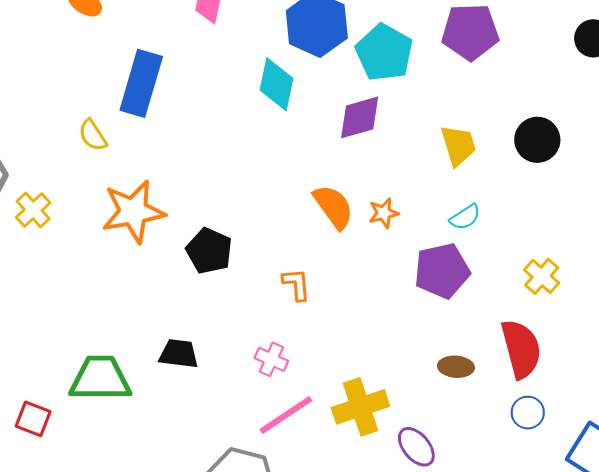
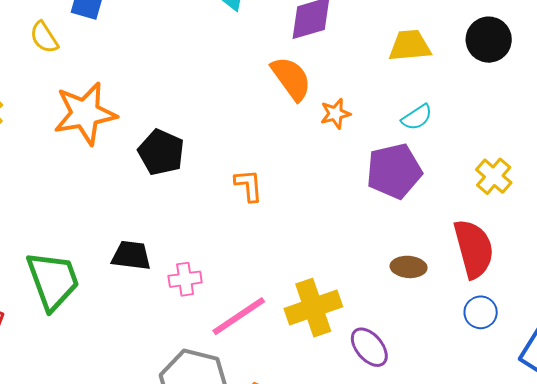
yellow trapezoid: (458, 145) -> (410, 46), turned -78
orange semicircle: (333, 207) -> (291, 78), moved
pink cross: (271, 359) -> (185, 279), moved, turned -32
green trapezoid: (100, 378) -> (53, 281), turned 70

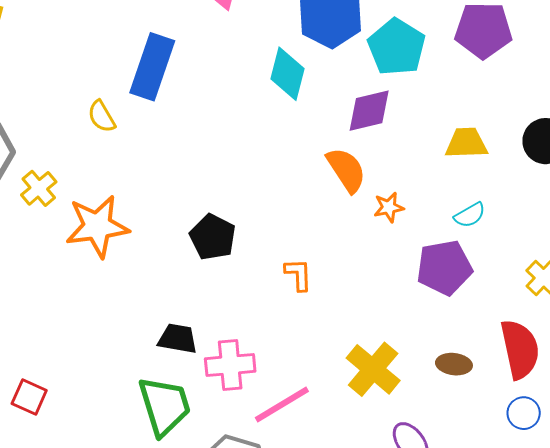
orange star: (85, 113) -> (97, 226), moved
pink cross: (185, 279) -> (230, 365), size x1.5
green trapezoid: (53, 281) -> (165, 406), moved
yellow cross: (313, 308) -> (373, 369), moved, turned -34

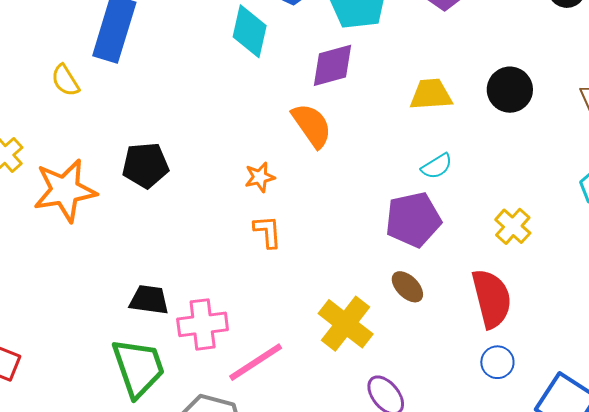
orange star: (389, 207) -> (260, 177), moved
black pentagon: (213, 237) -> (145, 165), moved, turned -30
brown ellipse: (454, 364) -> (407, 287), moved, turned 40

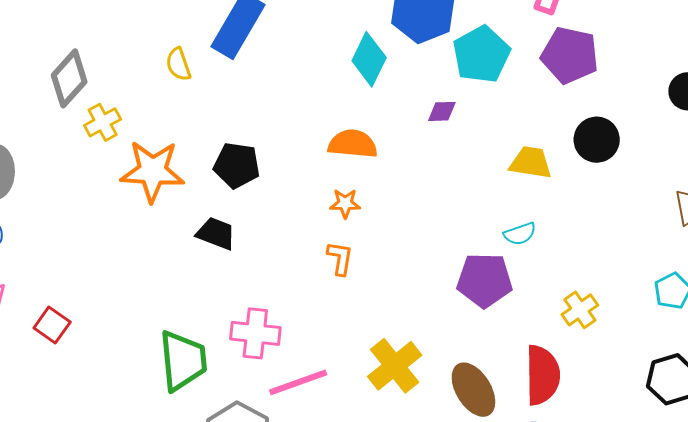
purple diamond: (333, 65) -> (442, 111), size x0.6
black circle: (510, 90) -> (597, 140), moved
orange semicircle: (312, 125) -> (353, 144), moved, turned -63
brown ellipse: (407, 287) -> (473, 390), moved, size x1.6
black trapezoid: (149, 300) -> (216, 233), moved

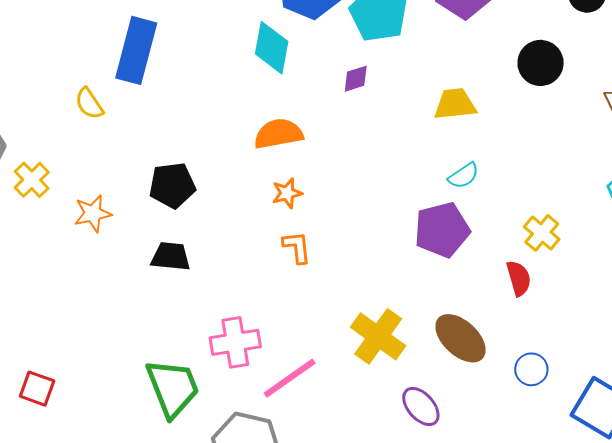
black circle: (597, 140) -> (541, 63), moved
orange star: (153, 171) -> (93, 213), size x0.6
red semicircle: (542, 375) -> (519, 278), moved, size x0.6

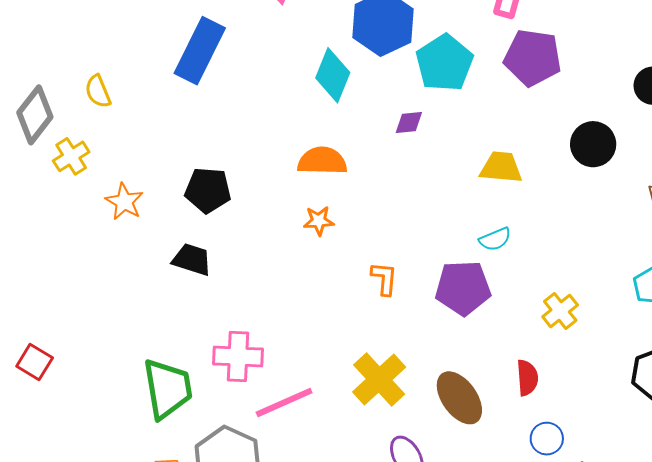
yellow semicircle: (89, 104) -> (98, 91), moved
orange star: (93, 213) -> (124, 202), turned 30
orange L-shape: (297, 247) -> (384, 279), moved
red semicircle: (519, 278) -> (527, 378), moved
blue circle: (531, 369) -> (547, 439), moved

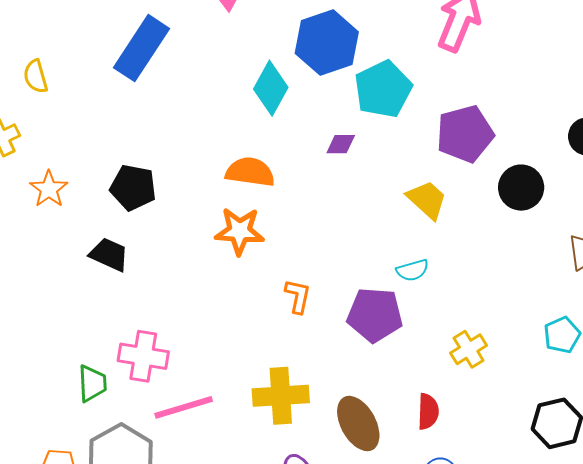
purple pentagon: (533, 58) -> (465, 134), moved, turned -30
yellow trapezoid: (501, 167) -> (427, 200), turned 30
orange star: (319, 221) -> (240, 231), size x1.6
yellow cross: (379, 379) -> (281, 396), turned 32
green trapezoid: (168, 389) -> (92, 383), moved, size x0.6

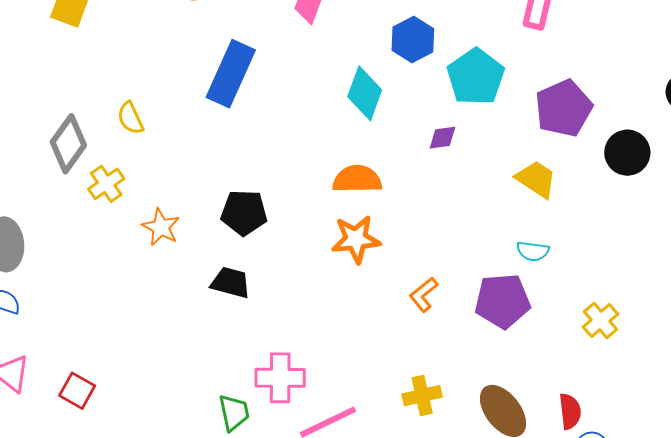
blue hexagon: (327, 43) -> (413, 39), size x0.7
cyan semicircle: (412, 270) -> (533, 251), turned 32
orange L-shape: (298, 296) -> (424, 295), turned -132
yellow cross: (281, 396) -> (422, 396), size x0.7
red semicircle: (428, 412) -> (570, 411), moved

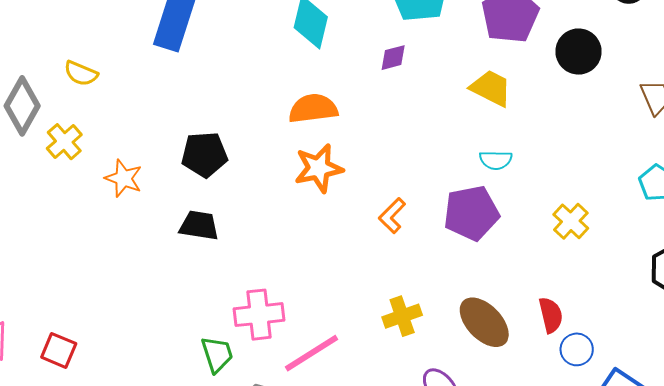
yellow semicircle: (131, 118) -> (81, 73), turned -36

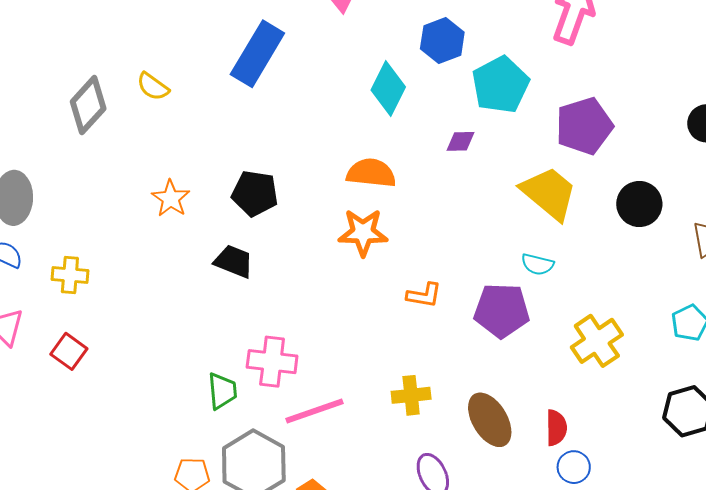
black circle: (579, 52) -> (639, 204), moved
yellow trapezoid: (491, 88) -> (549, 193), size x1.4
yellow cross: (64, 142) -> (70, 275), moved, turned 33
orange L-shape: (392, 216) -> (424, 295), turned -138
yellow cross: (571, 221) -> (597, 341), size x1.4

